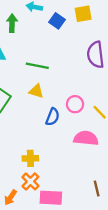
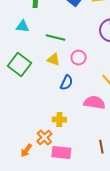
pink circle: (75, 104) -> (79, 58), moved
yellow cross: (30, 158) -> (59, 119), moved

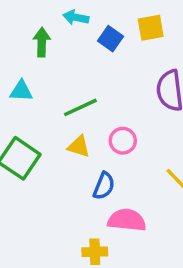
green line: (56, 37) -> (80, 107), turned -36
pink semicircle: (94, 103) -> (127, 220), moved

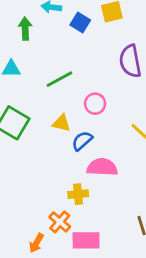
yellow triangle: (79, 146) -> (62, 123), moved
blue semicircle: (104, 186) -> (82, 141), turned -150

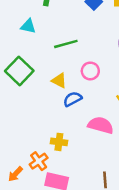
pink semicircle: (102, 167) -> (101, 125), moved

